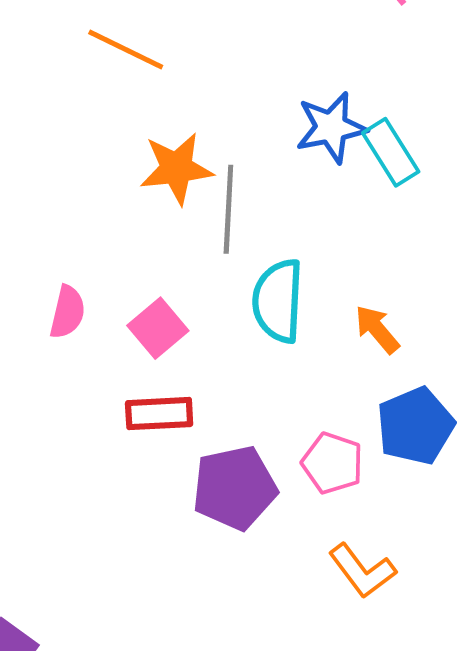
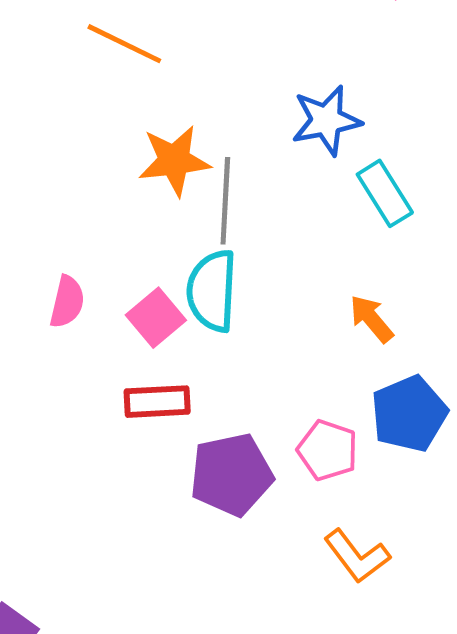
cyan rectangle: (391, 152) -> (385, 193), moved
cyan semicircle: (278, 301) -> (212, 291), moved

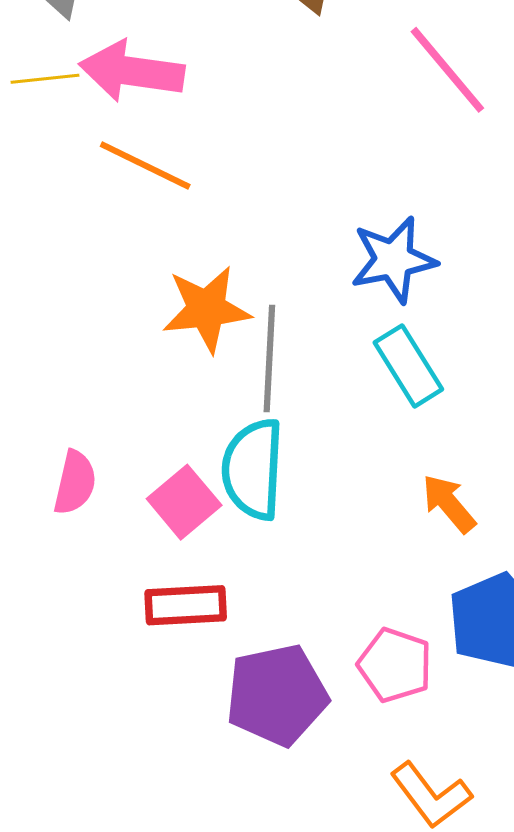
cyan rectangle: (385, 193) -> (408, 366), moved

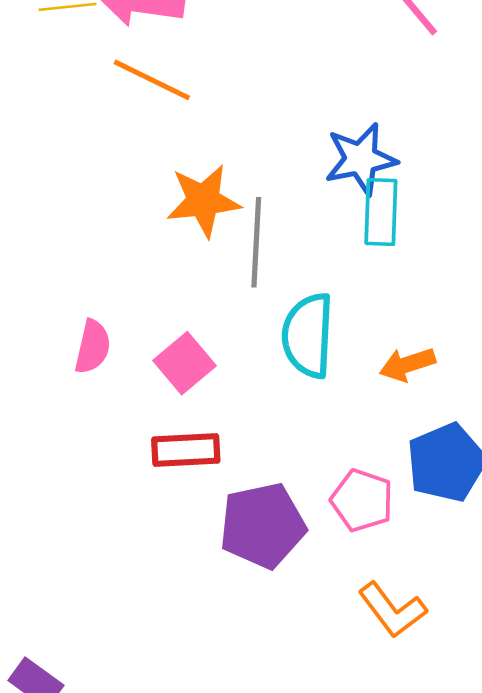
cyan rectangle: (408, 366) -> (381, 212), moved, turned 34
cyan semicircle: (253, 469) -> (308, 335), moved
orange arrow: (449, 504) -> (407, 364), turned -68

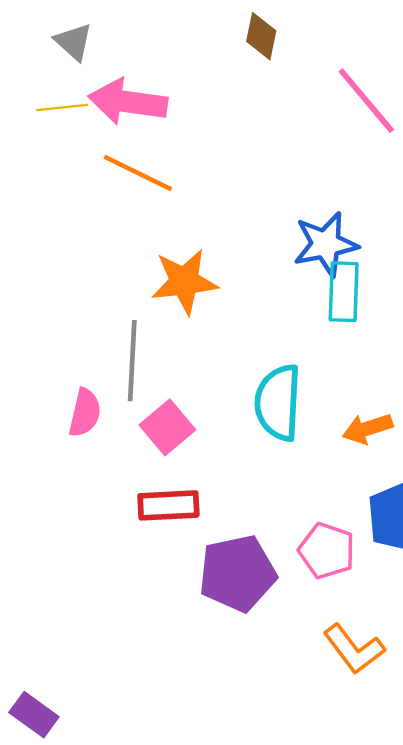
gray line: (256, 242) -> (132, 361), moved

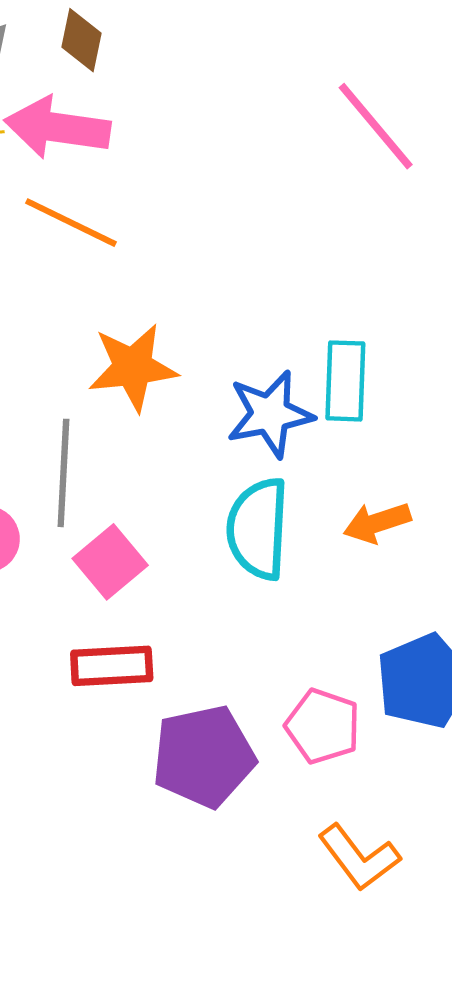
brown diamond: (261, 36) -> (82, 40), moved
blue star: (326, 244) -> (270, 414), moved
orange arrow: (367, 429) -> (377, 523), moved

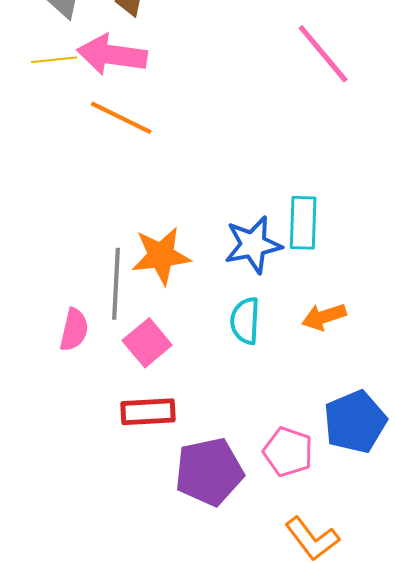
orange star: (133, 367) -> (161, 256), moved
cyan semicircle: (258, 529) -> (245, 321), size x0.7

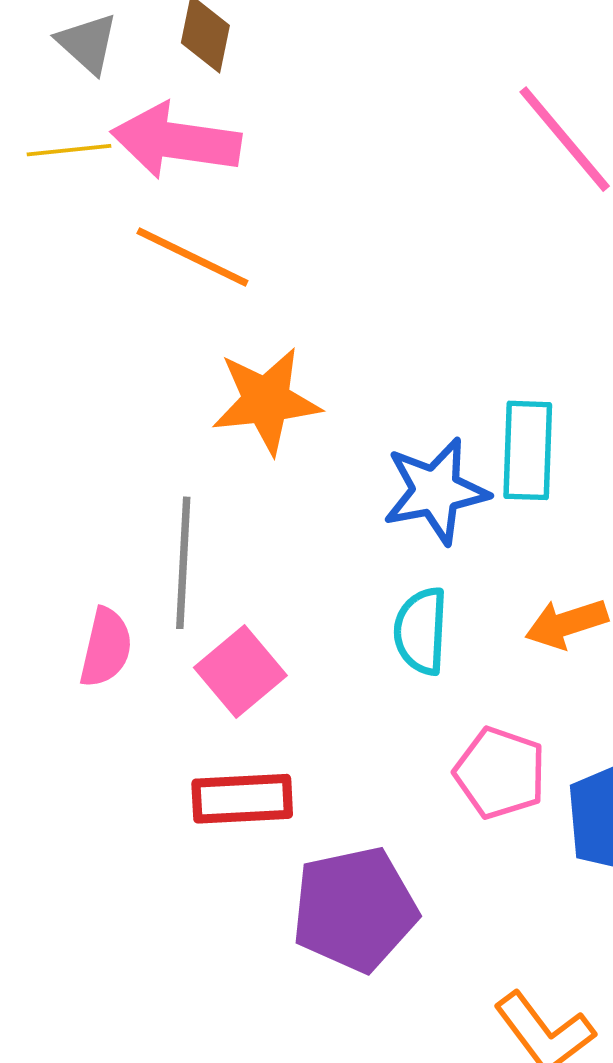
orange star: (161, 256) -> (266, 401), moved
pink pentagon: (288, 452) -> (500, 773), moved

